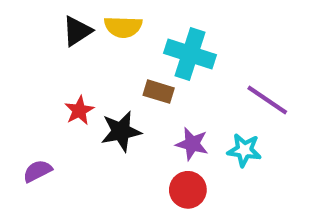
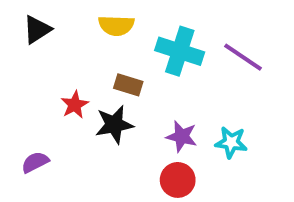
black triangle: (77, 31) -> (37, 29), moved
brown rectangle: (159, 92) -> (128, 85), moved
purple line: (267, 100) -> (243, 57), moved

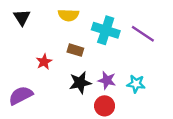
black triangle: (37, 29) -> (22, 17), turned -30
black star: (114, 125) -> (80, 83), moved
purple semicircle: (35, 162) -> (21, 95), size x1.5

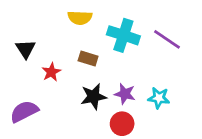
black triangle: (22, 17) -> (26, 49), moved

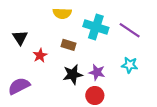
cyan star: (159, 98) -> (130, 65), moved

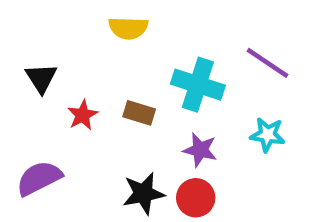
cyan cross: (96, 27) -> (198, 85), moved
brown rectangle: (68, 45) -> (139, 113), moved
black star: (73, 74) -> (143, 193), moved

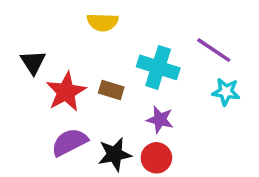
red star: (83, 115) -> (66, 92), size x1.6
cyan star: (268, 135) -> (226, 92), moved
purple semicircle: (39, 178) -> (70, 142), moved

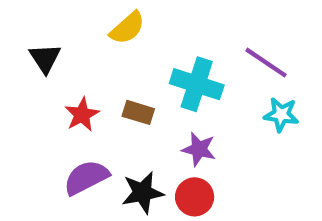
yellow semicircle: (103, 22) -> (127, 28), turned -44
black triangle: (33, 62) -> (45, 58), moved
red star: (66, 92) -> (82, 115), size x0.7

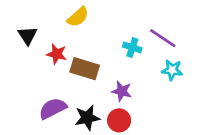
cyan cross: (197, 84) -> (132, 47), moved, size x0.6
brown rectangle: (138, 112) -> (85, 69), size x1.5
red star: (82, 115) -> (57, 54), moved, turned -30

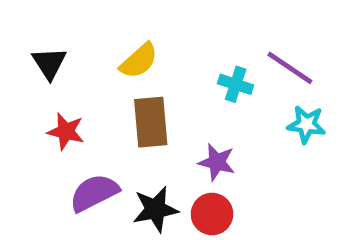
yellow semicircle: (78, 17) -> (139, 61), moved
red star: (57, 54) -> (66, 131), moved
brown rectangle: (85, 69) -> (151, 122), turned 68

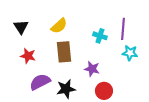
purple line: (290, 68) -> (123, 29), turned 60
red circle: (212, 214) -> (104, 91), moved

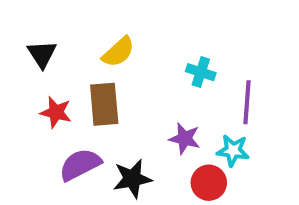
purple line: (123, 29) -> (247, 102), moved
brown rectangle: (64, 52) -> (104, 104), moved
cyan star: (130, 53) -> (233, 151), moved

